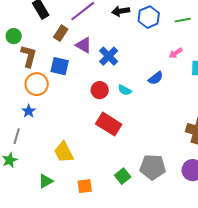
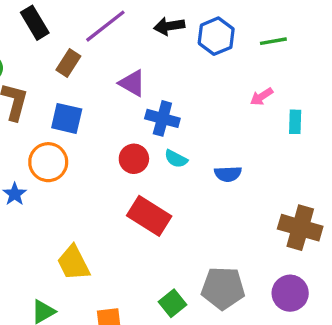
purple triangle: (84, 45) -> (132, 83), moved
blue cross: (109, 56) -> (162, 118), moved, turned -30
blue semicircle: (156, 78) -> (228, 174), moved, turned 35
orange circle: (37, 84) -> (48, 162), moved

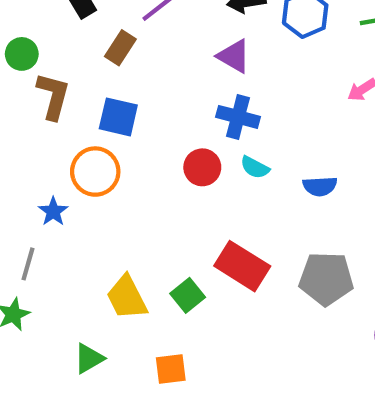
purple triangle: (132, 83) -> (234, 56), moved
red rectangle: (149, 216) -> (242, 266), moved
gray pentagon: (223, 288) -> (326, 279), moved
green square: (173, 303) -> (188, 295), moved

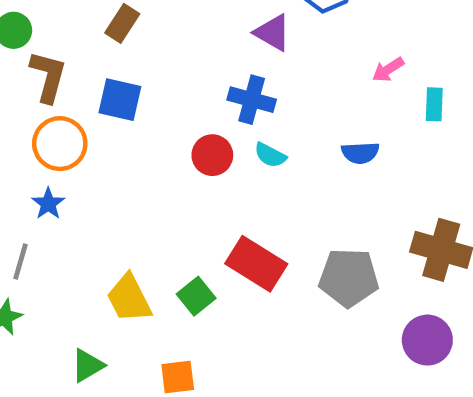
purple triangle: (234, 56) -> (272, 33), moved
orange circle: (95, 172) -> (60, 144), moved
blue semicircle: (320, 186) -> (360, 153), moved

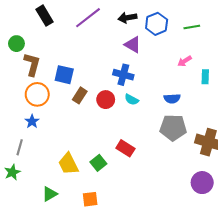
brown rectangle: (122, 23) -> (80, 95), moved
red rectangle: (256, 264) -> (125, 148), size x0.7
gray pentagon: (349, 278) -> (173, 128), moved

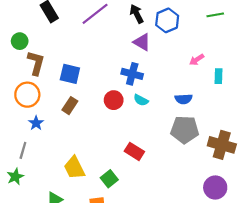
black arrow: (127, 18) -> (137, 14), turned 72
green line: (192, 27) -> (215, 15), moved
orange circle: (37, 94) -> (27, 95), moved
brown rectangle: (80, 95) -> (70, 106), moved
green square: (98, 163) -> (109, 179), moved

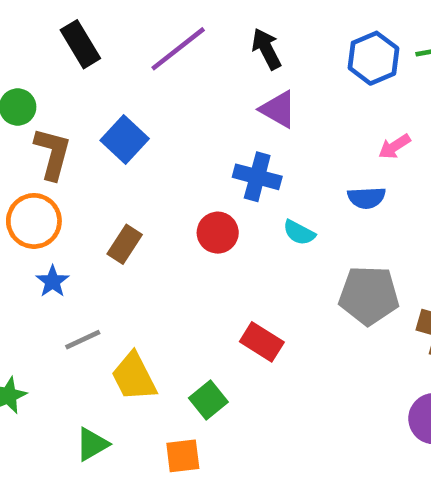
blue hexagon: (167, 20) -> (373, 58), moved
blue square: (70, 74) -> (125, 140), moved, turned 30
blue semicircle: (184, 99) -> (367, 198), moved
cyan semicircle: (141, 100) -> (299, 233), moved
gray line: (23, 150) -> (83, 340), moved, turned 49

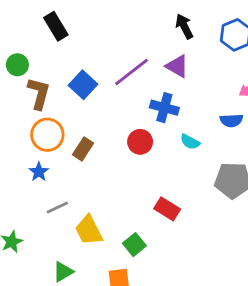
purple line: (178, 49) -> (132, 72), moved
black arrow: (267, 49) -> (184, 26), moved
orange circle: (34, 221) -> (47, 135), moved

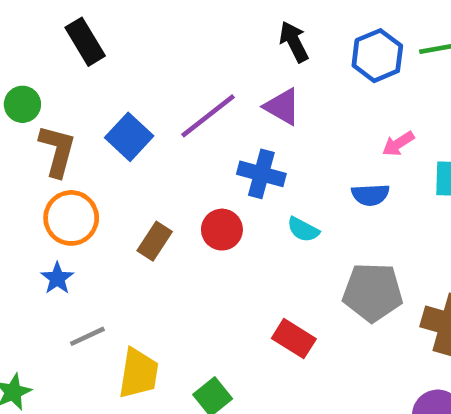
brown rectangle: (83, 149) -> (155, 241), moved
red rectangle: (167, 209) -> (294, 339), moved
yellow trapezoid: (89, 230) -> (138, 373), turned -144

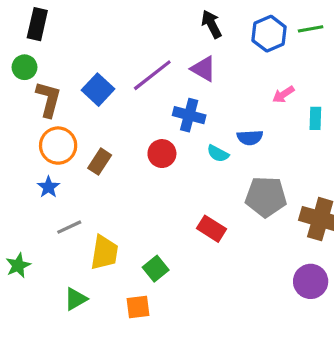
black rectangle: (85, 42) -> (37, 24), moved, turned 44
blue semicircle: (370, 195) -> (250, 138), moved
brown rectangle: (155, 241) -> (100, 162), moved

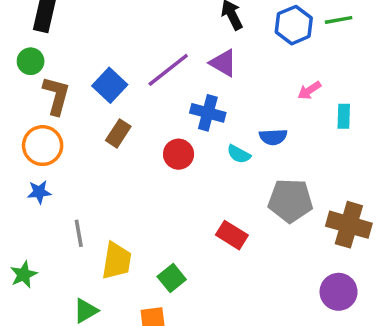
orange circle: (58, 146) -> (43, 146), moved
brown rectangle: (100, 162) -> (118, 133), moved
blue star: (48, 187) -> (39, 192), moved, turned 30
gray line: (69, 227) -> (79, 233), turned -75

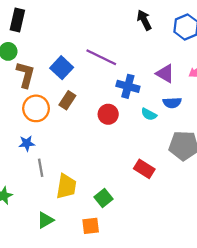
purple triangle: (223, 63) -> (165, 74), moved
purple line: (168, 70) -> (101, 57), turned 64
orange circle: (43, 146) -> (36, 108), moved
blue star: (39, 192) -> (27, 143), moved

